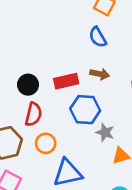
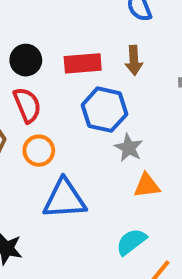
brown arrow: (100, 74) -> (134, 60), turned 66
red semicircle: (33, 114) -> (27, 105), turned -45

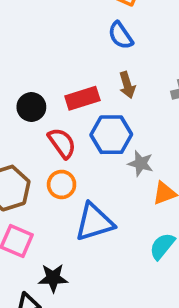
red semicircle: (27, 105) -> (62, 143), moved

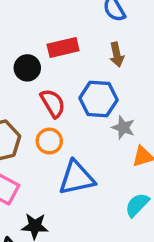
red rectangle: (82, 98) -> (63, 48), moved

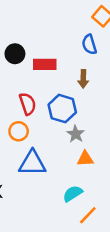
black circle: (27, 68) -> (15, 54), moved

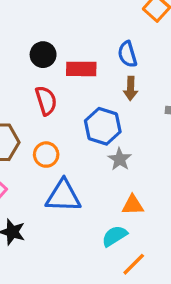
blue semicircle: (89, 44) -> (127, 54), moved
red semicircle: (28, 104) -> (46, 101), moved
orange triangle: (85, 159) -> (133, 205), moved

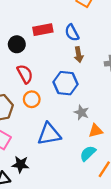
red rectangle: (81, 69) -> (43, 30), moved
orange circle: (46, 155) -> (32, 99), moved
gray star: (120, 159) -> (81, 112), moved

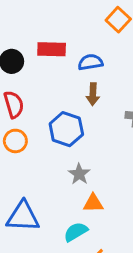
blue semicircle: (72, 33) -> (90, 62), turned 96
blue triangle: (49, 134) -> (23, 216), moved

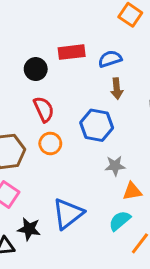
gray star: (79, 174) -> (115, 166), turned -30
blue triangle: (23, 216) -> (68, 214), turned -32

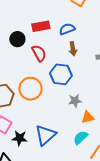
red semicircle: (44, 109) -> (39, 53), moved
orange circle: (50, 144) -> (30, 89), size x1.5
black star: (29, 229) -> (20, 138), moved

